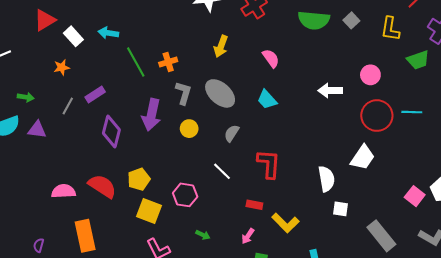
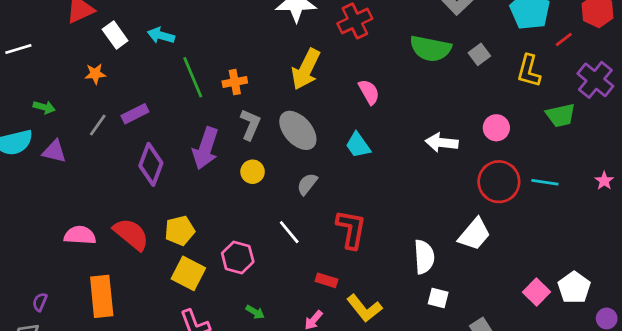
yellow arrow: (221, 46) -> (306, 69), size x1.4

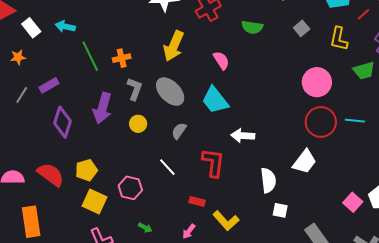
green semicircle: (430, 48) -> (252, 27), moved, size x0.7
pink circle: (496, 128) -> (317, 82), size x1.5
white arrow: (442, 143) -> (243, 136), moved
cyan trapezoid: (358, 145) -> (215, 100), size x1.4

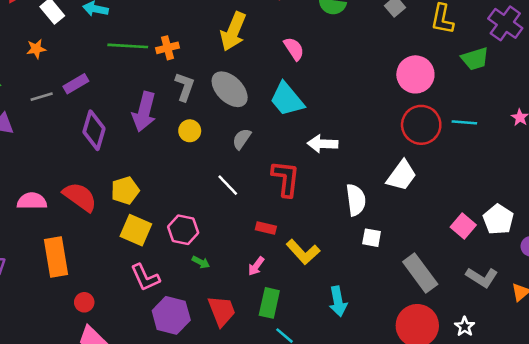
green line: (90, 56) -> (128, 46), turned -60
gray line: (22, 95) -> (42, 97), turned 42
pink hexagon: (130, 188) -> (183, 230), moved

